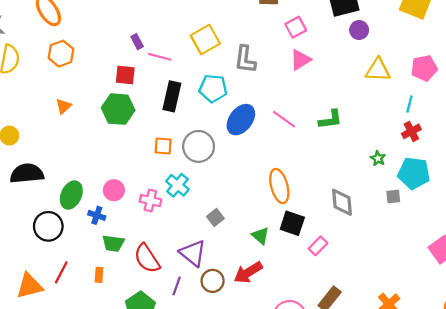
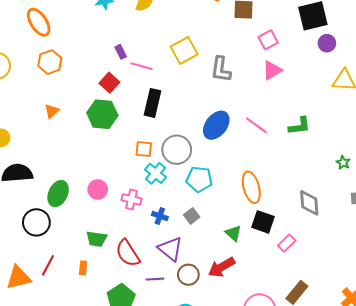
red square: (125, 75) -> (109, 83), turned 36
cyan pentagon: (213, 88) -> (199, 179), moved
cyan cross: (177, 185) -> (156, 173), moved
blue cross: (97, 215) -> (160, 216), moved
purple line: (177, 286) -> (155, 279), turned 66

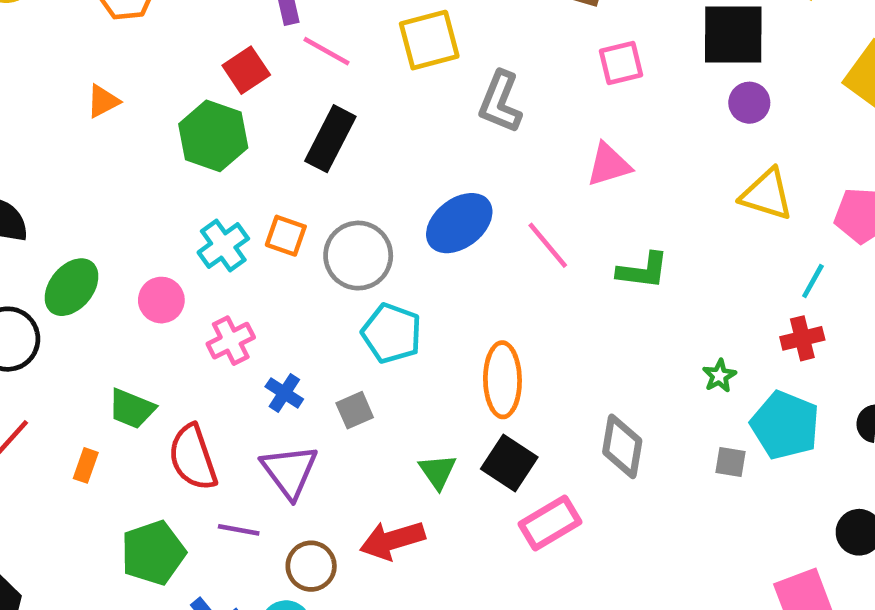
pink triangle: (272, 70) -> (609, 165), moved
cyan cross: (156, 173) -> (223, 245), moved
pink cross: (131, 199) -> (231, 341), turned 36
pink rectangle: (287, 243) -> (550, 523), size x1.4
brown circle: (188, 275) -> (311, 566), moved

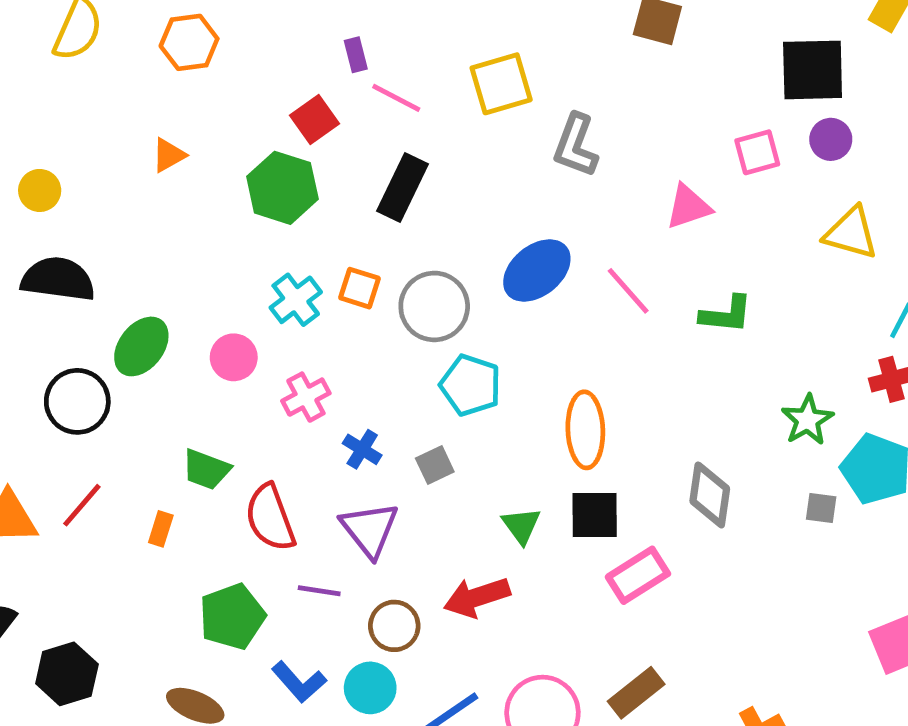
pink square: (621, 63) -> (757, 152), moved
green star: (719, 376) -> (807, 420), size x1.5
black square: (509, 463) -> (595, 515), turned -32

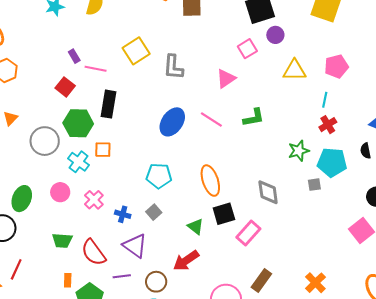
green hexagon: (282, 188) -> (78, 123), moved
gray circle: (434, 306) -> (45, 141), moved
green star: (807, 420) -> (299, 151), turned 30
orange rectangle: (161, 529) -> (68, 280), moved

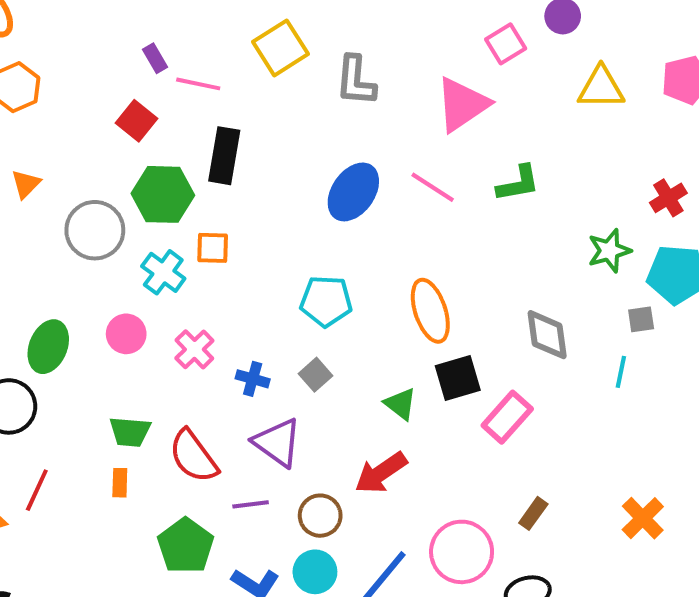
pink triangle: (226, 79) -> (462, 104), size x1.4
cyan line: (325, 100) -> (621, 372), moved
orange rectangle: (68, 280) -> (120, 483), moved
brown rectangle: (261, 281) -> (533, 513), size x0.7

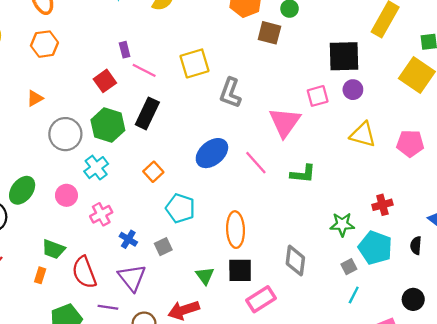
pink triangle: (462, 104) -> (285, 122), turned -36
orange square: (213, 248) -> (153, 172), moved, turned 30
gray square: (641, 319) -> (349, 267), turned -35
cyan line: (621, 372) -> (354, 295), moved

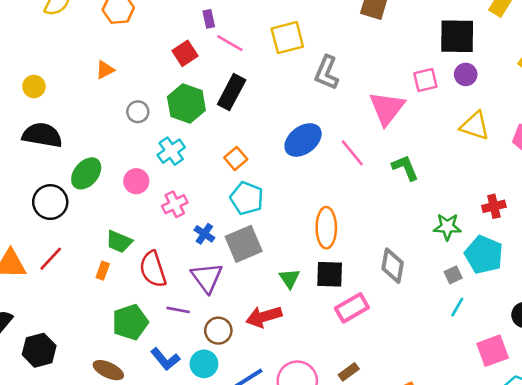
gray circle: (65, 134) -> (138, 112), size x0.6
green L-shape: (303, 174) -> (405, 168), turned -120
cyan pentagon: (180, 208) -> (247, 198), moved
gray square: (163, 247) -> (244, 244), size x1.8

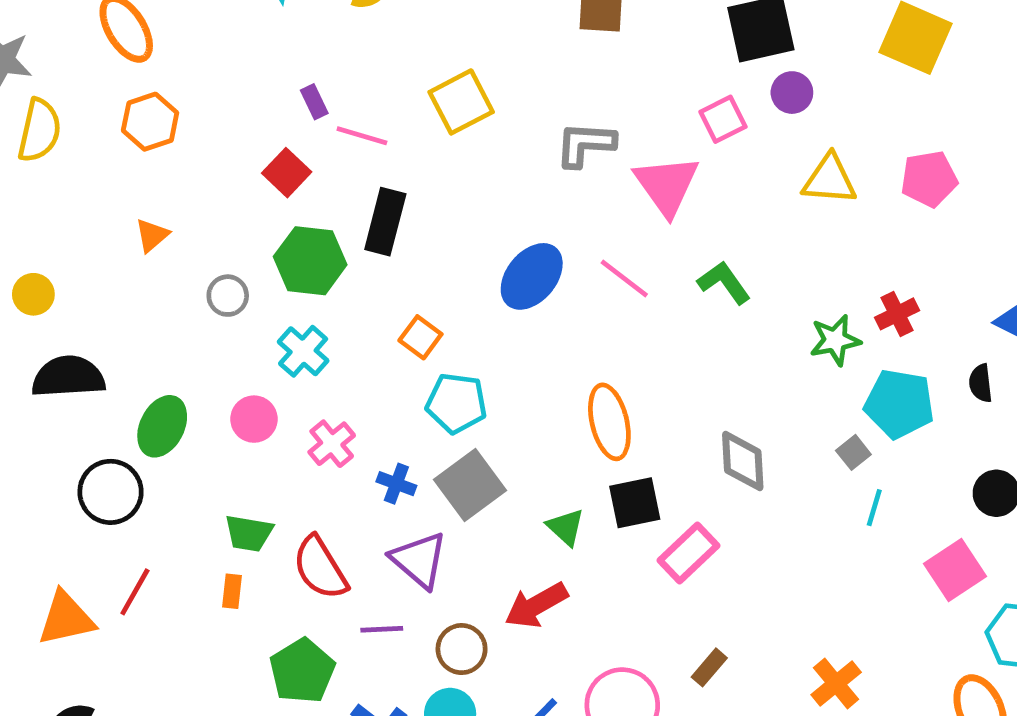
gray L-shape: (327, 73) -> (585, 144), moved, turned 84
green star: (447, 227) -> (835, 340), moved

